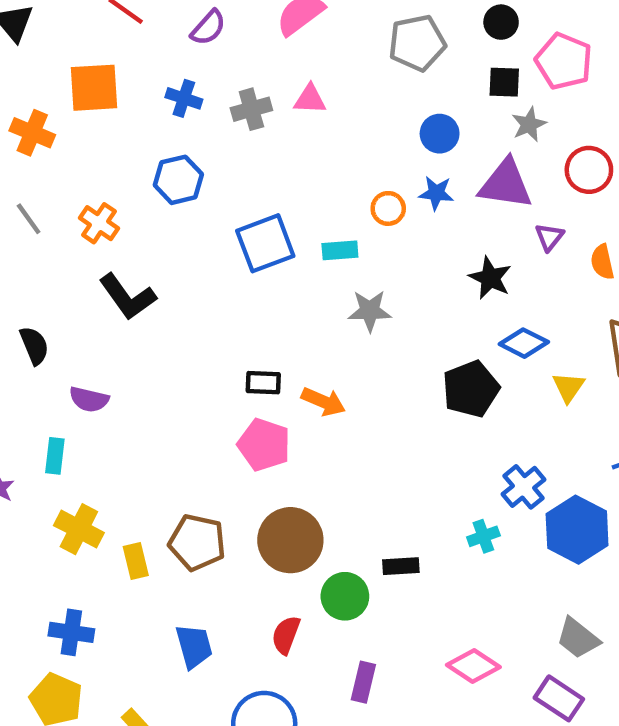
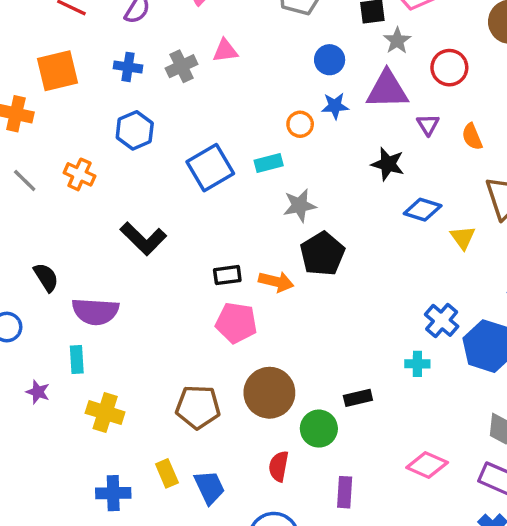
black L-shape: (127, 297) -> (143, 239), moved
black pentagon: (471, 389) -> (322, 254), moved
purple semicircle: (89, 399) -> (95, 311), size x1.5
cyan cross: (483, 536) -> (417, 364), turned 30
yellow rectangle: (136, 561) -> (167, 473), moved

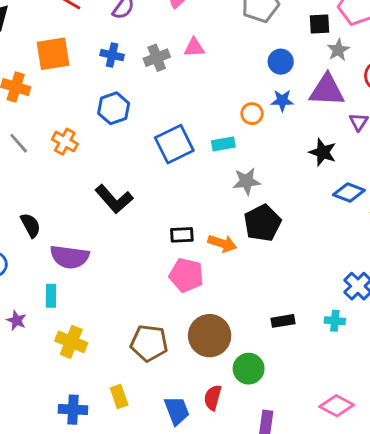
black rectangle: (358, 398) -> (283, 321), moved
blue trapezoid: (209, 487) -> (177, 411), moved

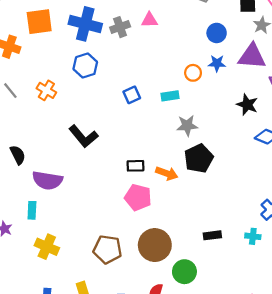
blue cross: (112, 55) -> (85, 24), size x1.8
blue square: (174, 144) -> (132, 95), size x0.6

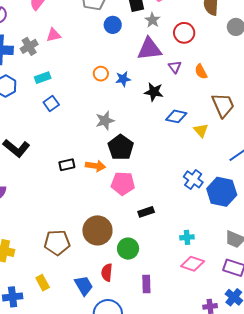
blue circle: (217, 33) -> (113, 25), moved
blue star: (217, 63) -> (123, 79), moved
cyan rectangle: (170, 96) -> (43, 78), moved
pink pentagon: (138, 197) -> (123, 183), moved
cyan cross: (253, 236) -> (187, 237), moved

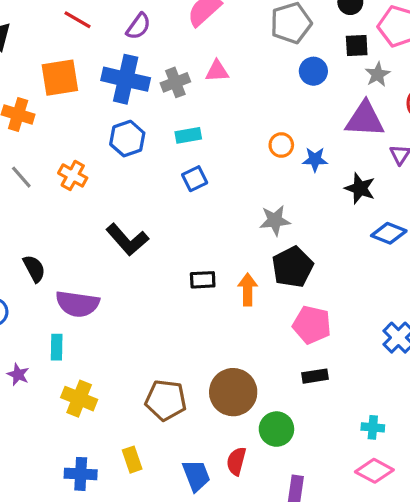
orange arrow: (95, 166) -> (248, 289), turned -108
pink pentagon: (123, 183) -> (312, 325), moved

